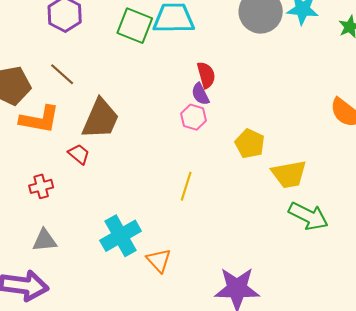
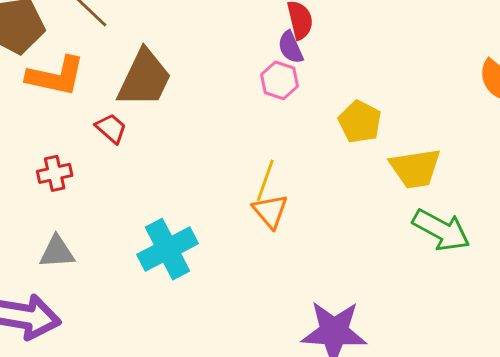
orange triangle: (159, 260) -> (270, 211), moved

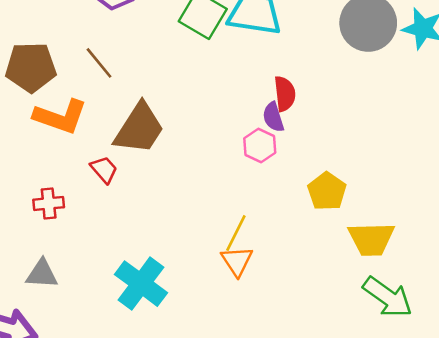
cyan cross: (168, 249) -> (141, 284), turned -33

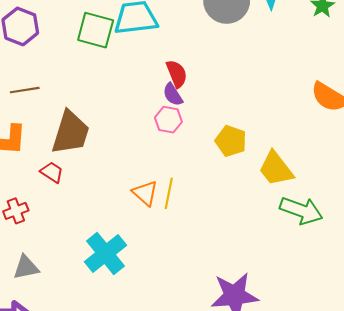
brown line: (99, 63) -> (25, 90), turned -44
yellow trapezoid: (371, 239) -> (276, 169), turned 69
orange triangle: (237, 261) -> (145, 193), moved
cyan cross: (141, 284) -> (105, 253), turned 30

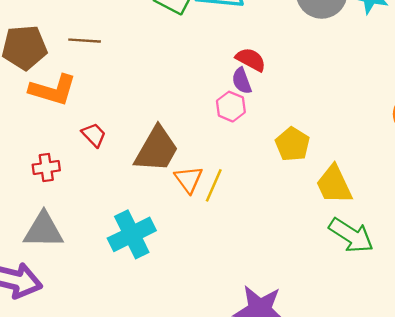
red semicircle: (177, 74) -> (251, 60), turned -52
brown trapezoid: (71, 133) -> (157, 149), moved
gray triangle: (26, 267) -> (43, 230), size x1.4

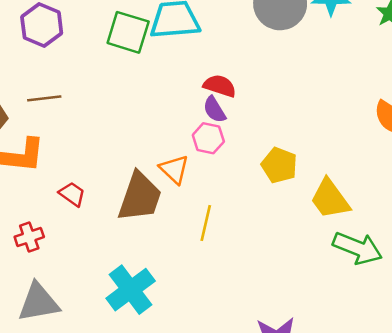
orange triangle: (189, 179) -> (174, 169), moved

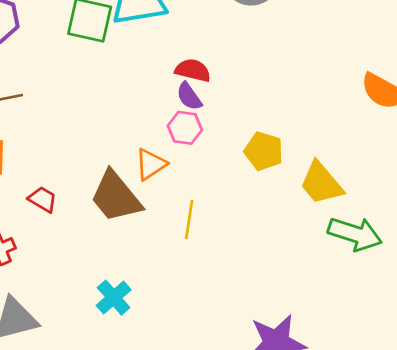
orange triangle: (174, 169) -> (151, 164), turned 48
brown trapezoid: (140, 197) -> (116, 197), turned 126
cyan cross: (131, 290) -> (114, 298), size x0.7

